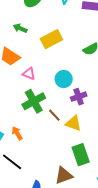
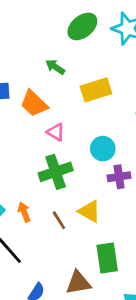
brown line: (54, 115) -> (59, 220), moved
yellow triangle: (73, 123) -> (89, 211), moved

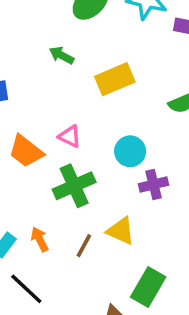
orange trapezoid: (34, 104) -> (26, 151), moved
brown line: (59, 220) -> (84, 246), turned 66
green rectangle: (107, 258) -> (148, 287), turned 44

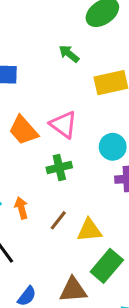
pink triangle: (70, 136) -> (63, 125), size x1.4
green cross: (74, 186) -> (59, 167), size x0.7
yellow triangle: (121, 231) -> (89, 230), moved, turned -40

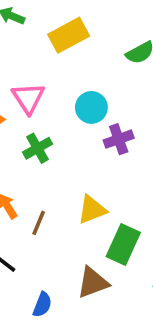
pink triangle: (63, 125) -> (28, 98), turned 36
brown line: (58, 220) -> (39, 223), moved

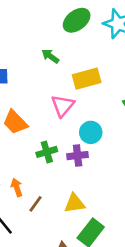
pink triangle: (28, 98) -> (63, 106), moved
purple cross: (119, 139) -> (78, 156), moved

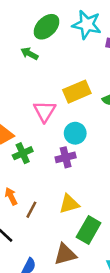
green arrow: (50, 56) -> (29, 54), moved
yellow rectangle: (87, 79) -> (77, 92), moved
green cross: (47, 152) -> (23, 153), moved

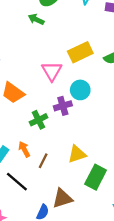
green cross: (23, 153) -> (39, 120), moved
purple cross: (66, 157) -> (63, 106), moved
brown triangle: (65, 254) -> (62, 198), moved

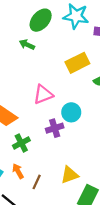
yellow rectangle: (80, 52) -> (77, 63), moved
pink triangle: (52, 71) -> (43, 94), turned 40
green cross: (39, 120) -> (21, 143), moved

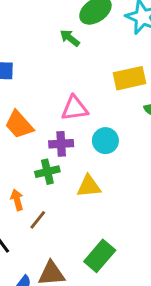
purple cross: (55, 128) -> (61, 144), moved
green cross: (21, 143) -> (47, 172), moved
yellow triangle: (69, 175) -> (89, 186), moved

